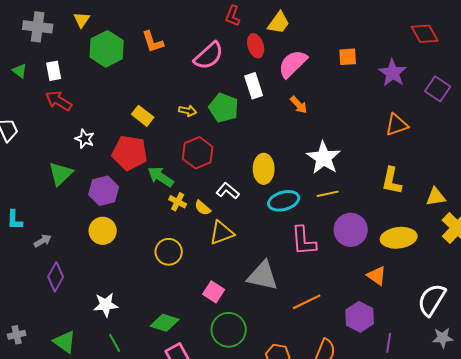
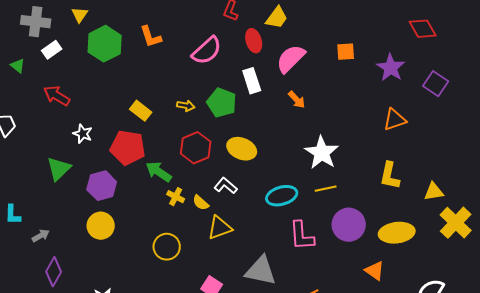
white rectangle: (54, 71) -> (52, 50), moved, turned 66
yellow ellipse: (264, 169) -> (242, 149), moved, turned -68

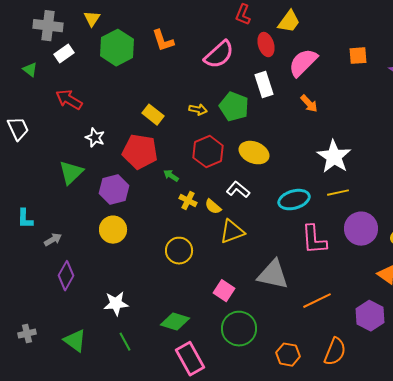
green arrow: (159, 172) -> (171, 176), size x0.6

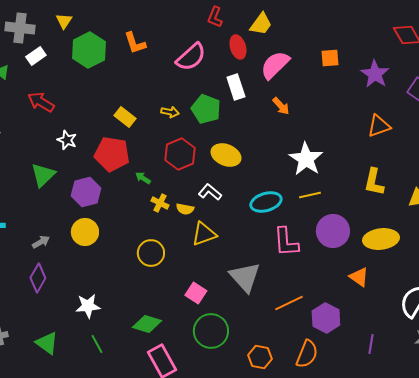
yellow semicircle: (213, 207) -> (185, 209), turned -30
gray arrow: (53, 240) -> (41, 242), moved
gray triangle: (273, 275) -> (245, 277), turned 36
purple hexagon: (370, 316) -> (326, 318), moved

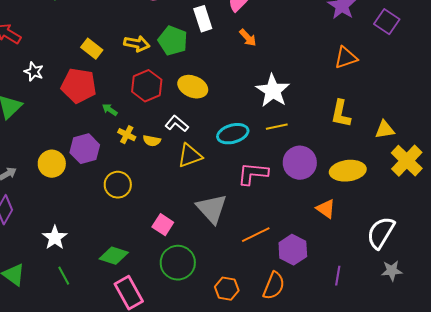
yellow arrow: (170, 112) -> (137, 44), size x1.4
purple hexagon: (86, 192) -> (85, 149), moved
yellow triangle: (204, 234) -> (190, 156), moved
pink L-shape: (286, 242) -> (253, 174), turned 100
white star: (88, 306) -> (55, 238), turned -30

